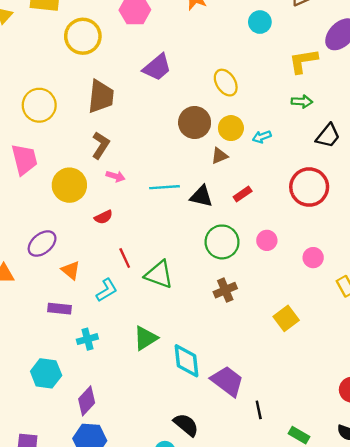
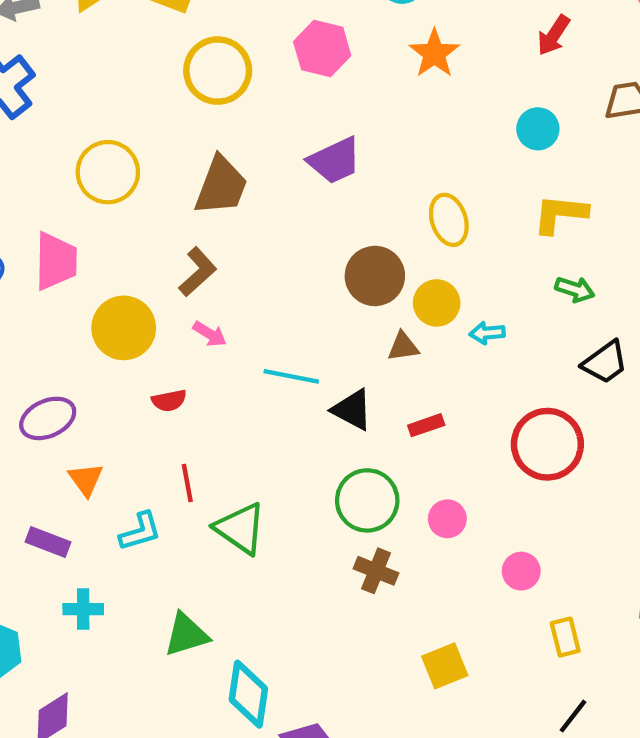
yellow L-shape: (303, 61) -> (560, 214), moved
brown cross: (225, 290) -> (376, 571), moved, turned 30

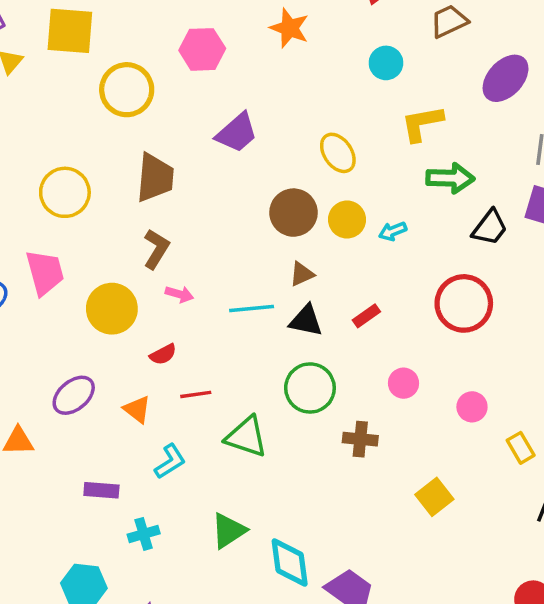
green arrow: (575, 289) -> (450, 178), size x1.5
brown triangle: (403, 347) -> (302, 274), moved
orange triangle: (86, 479) -> (137, 409), moved
red line: (187, 483) -> (196, 394), moved, turned -72
green circle: (367, 500) -> (310, 388), moved

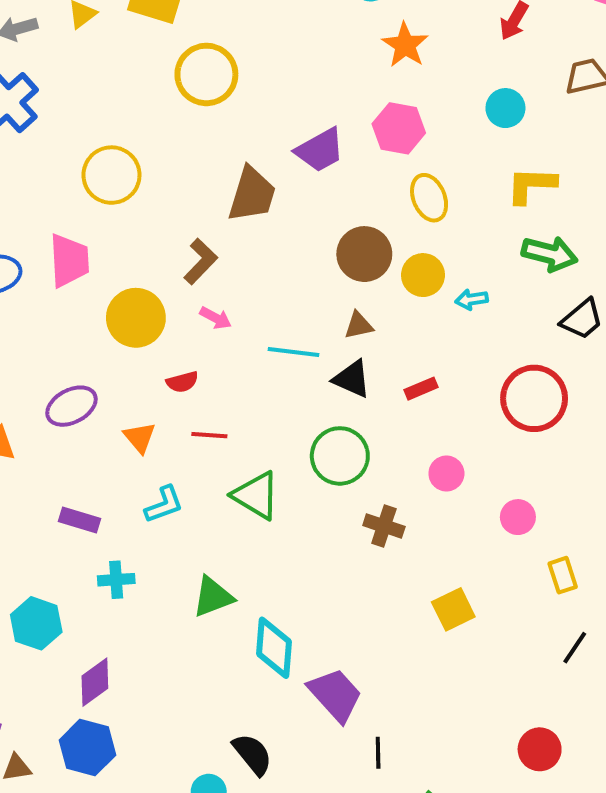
pink hexagon: (202, 49) -> (399, 128), moved
brown trapezoid: (155, 178) -> (252, 194), moved

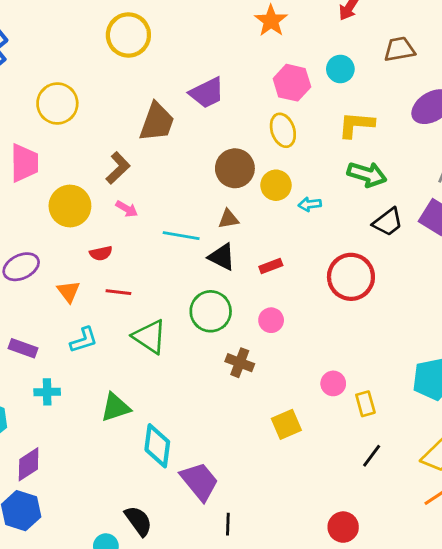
pink hexagon: (399, 128) -> (292, 83), moved
pink circle: (446, 474) -> (271, 320), moved
pink circle: (518, 517) -> (333, 383), moved

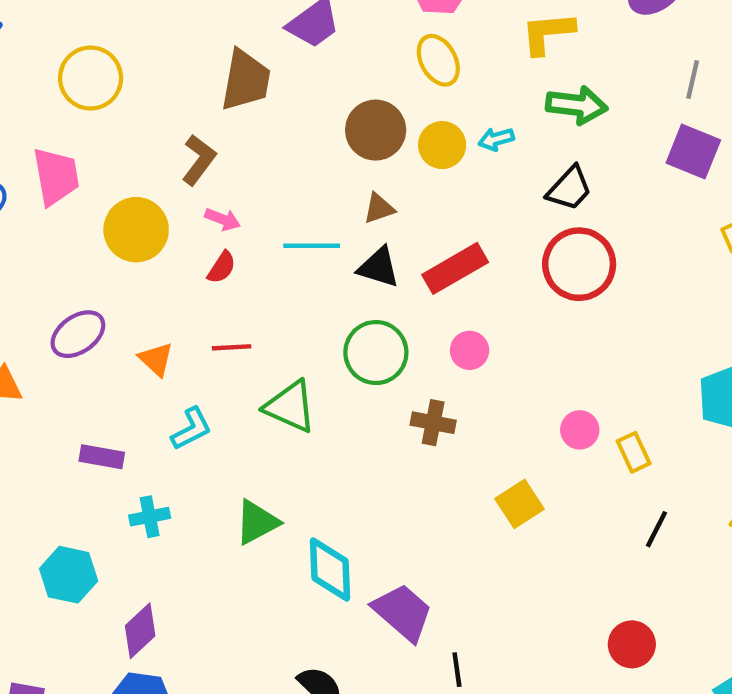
cyan arrow: (310, 204) -> (496, 139), moved
black trapezoid: (388, 222) -> (569, 188), moved
red semicircle: (101, 253) -> (222, 267), moved, turned -35
red rectangle: (271, 266) -> (455, 268), size x1.8

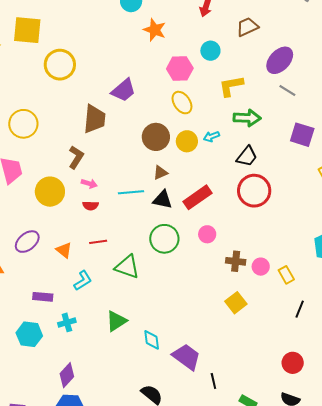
gray line: (693, 80) -> (287, 90), moved, turned -66
red semicircle: (222, 267) -> (91, 206), turned 63
brown cross: (433, 423) -> (236, 261), moved
cyan diamond: (330, 569) -> (152, 340), size x0.7
cyan hexagon: (69, 575) -> (29, 334), moved

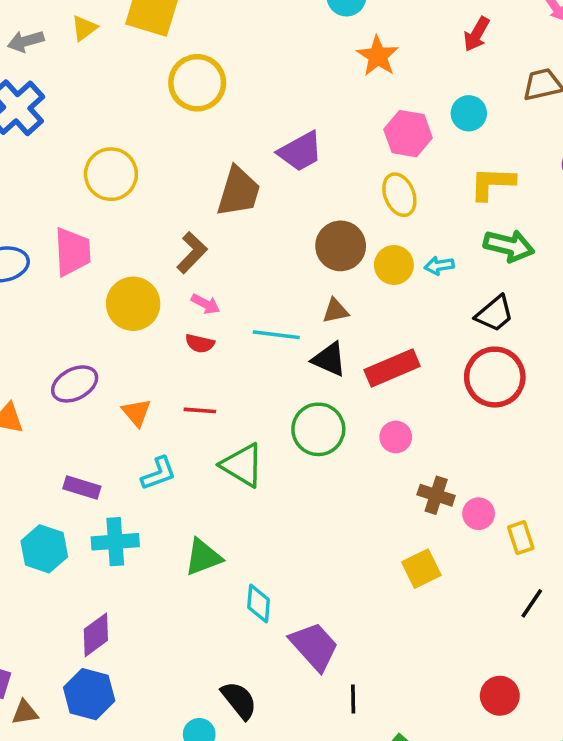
cyan cross: (67, 322) -> (115, 542), size x1.4

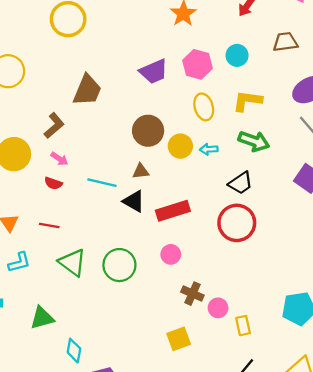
purple trapezoid: (300, 152) -> (154, 72), moved
yellow ellipse: (399, 195) -> (204, 107), moved
green circle: (318, 429) -> (119, 265), moved

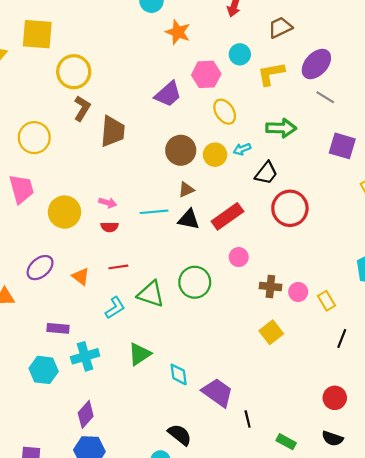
yellow L-shape: (247, 101) -> (271, 74), moved
brown L-shape: (54, 126) -> (82, 108), moved
black trapezoid: (241, 183) -> (266, 173), moved
cyan L-shape: (19, 262) -> (115, 308), moved

